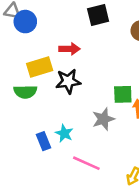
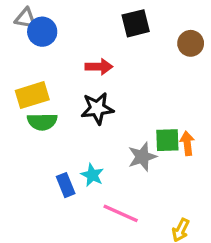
yellow rectangle: (40, 67) -> (32, 95), moved
green square: (123, 94) -> (167, 140), moved

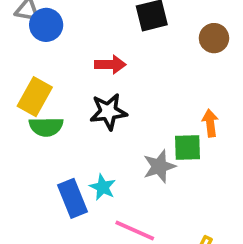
yellow rectangle: (32, 95) -> (35, 97), turned -44
orange arrow: (187, 143) -> (210, 123), moved
blue rectangle: (66, 185) -> (73, 198), size x1.4

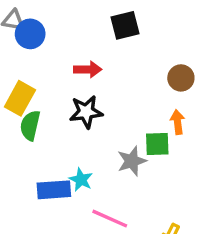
brown circle: (214, 38) -> (181, 78), moved
green semicircle: (46, 127) -> (30, 125), turned 104
blue rectangle: (73, 198) -> (54, 190), turned -72

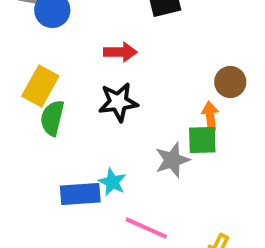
brown circle: (181, 78) -> (230, 82), moved
orange arrow: (178, 122) -> (210, 116), moved

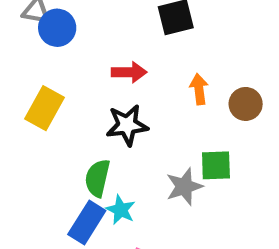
orange arrow: (210, 116) -> (199, 89), moved
green semicircle: (52, 118) -> (97, 178), moved
blue rectangle: (80, 194) -> (87, 223), turned -54

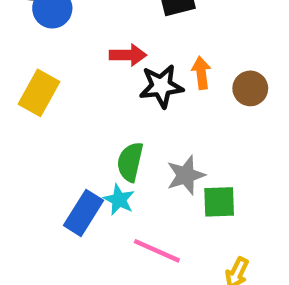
black star: (127, 125) -> (161, 86), moved
green square: (216, 165) -> (219, 202), moved
green semicircle: (97, 178) -> (130, 162), moved

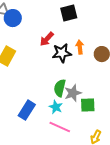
red arrow: (128, 55) -> (47, 39), turned 133
green semicircle: (130, 162) -> (60, 88), moved
cyan star: (119, 200) -> (56, 107), moved

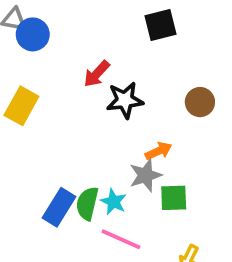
black square: (69, 13) -> (160, 25), moved
orange arrow: (80, 47) -> (159, 151), moved, turned 72
green semicircle: (60, 88) -> (87, 204), moved

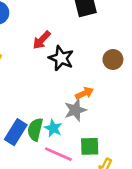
black star: (125, 100) -> (61, 58), turned 30
green square: (174, 198) -> (90, 146), moved

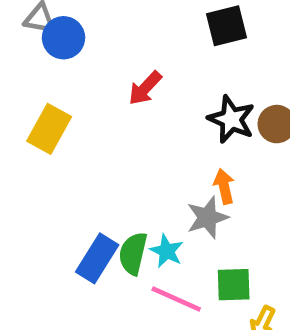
black star: (61, 58) -> (231, 119), moved
orange arrow: (84, 93) -> (224, 186), turned -78

